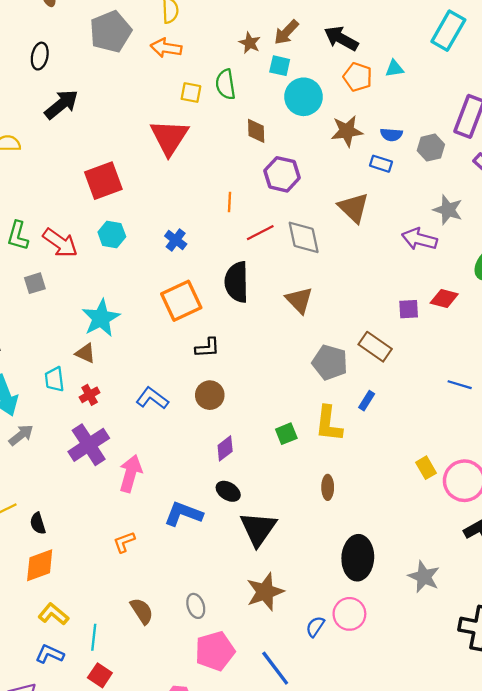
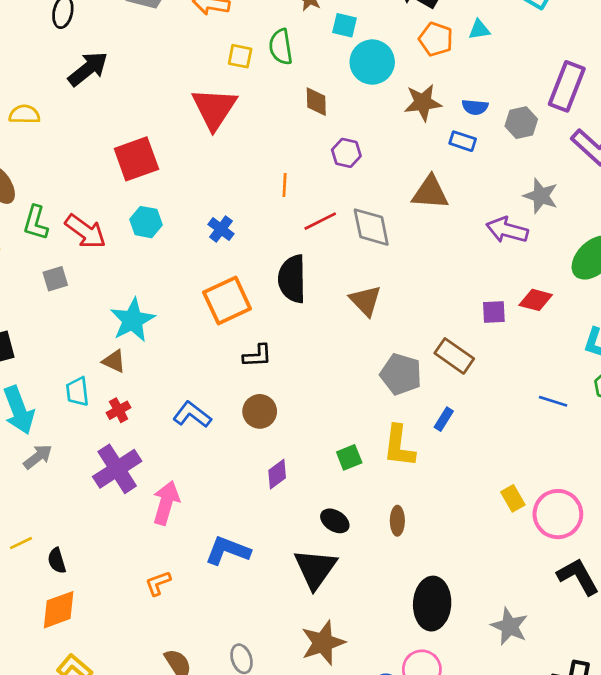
purple hexagon: (282, 174) -> (346, 153), size x0.7
brown triangle: (354, 208) -> (430, 193), turned -40
black ellipse: (228, 491) -> (335, 521), moved

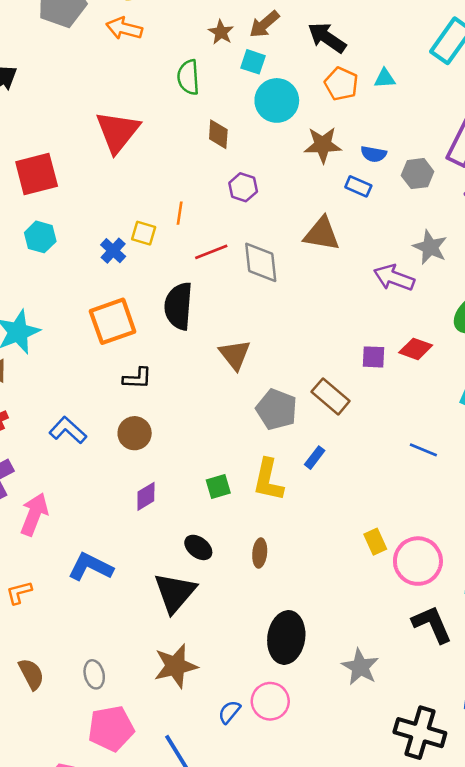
yellow square: (240, 56) -> (144, 233), moved
brown triangle: (365, 301) -> (235, 355), moved

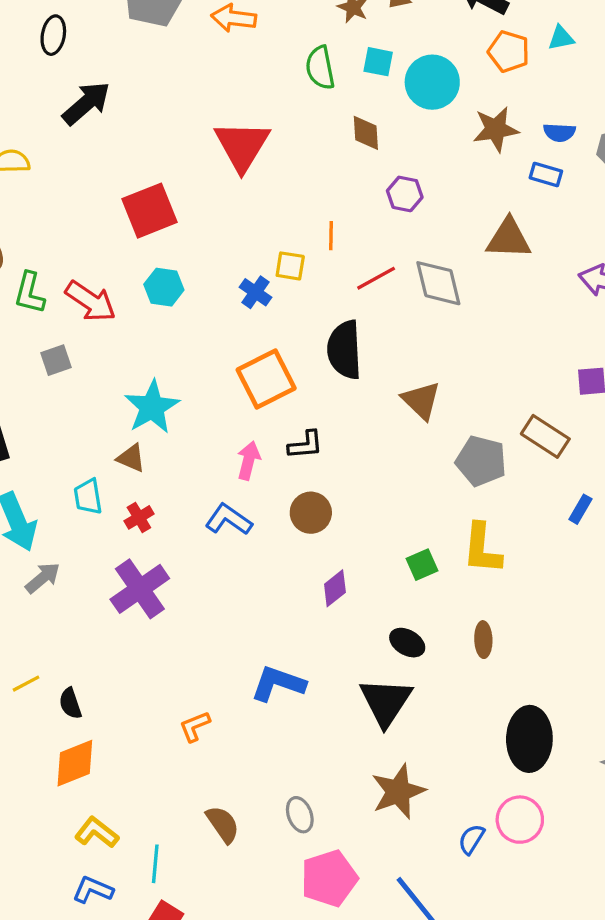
cyan square: (253, 62) -> (378, 62), moved
blue rectangle: (315, 458) -> (580, 509), moved
pink arrow: (34, 514) -> (249, 461), moved, size x0.7

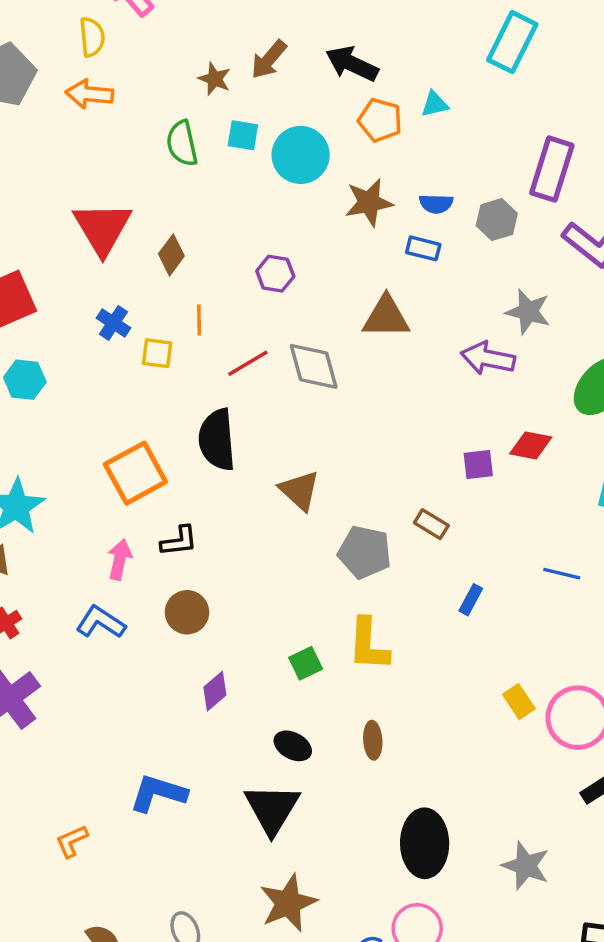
brown diamond: (366, 133) -> (171, 255), moved, turned 42
blue cross: (256, 292) -> (113, 323), moved
brown rectangle: (545, 436) -> (431, 524), size x0.7

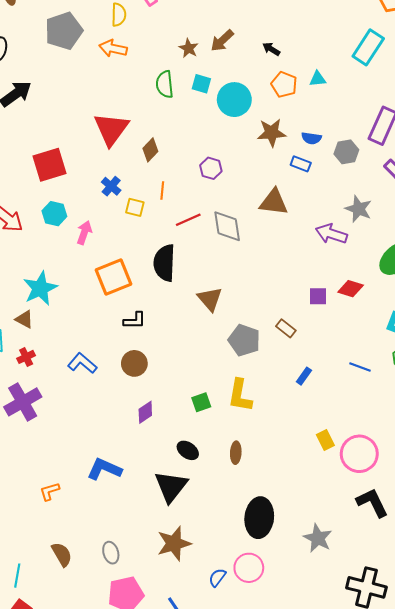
black arrow: (352, 64) -> (271, 49), size x0.6
pink arrow: (120, 559) -> (84, 233), moved

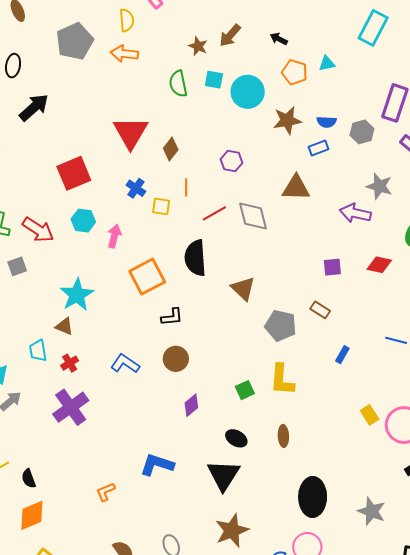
blue rectangle: (301, 164) -> (319, 148), turned -36
purple square: (318, 296) -> (332, 267), moved

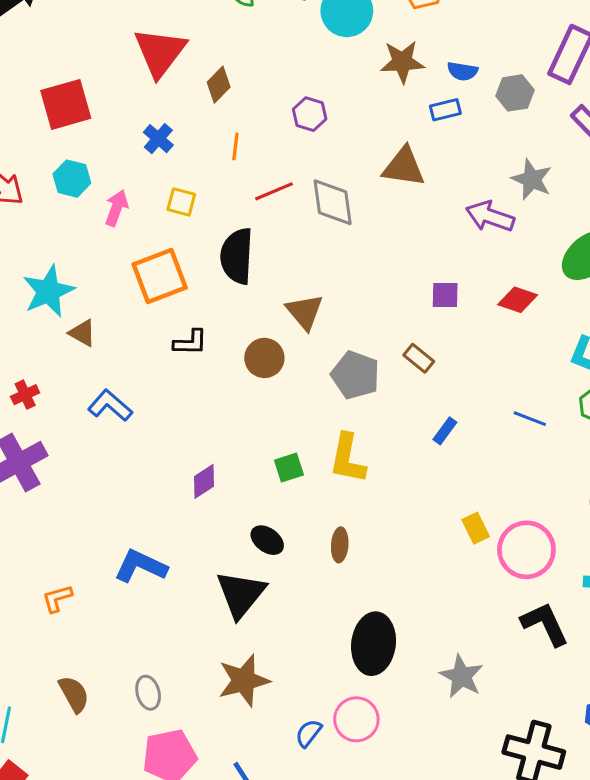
yellow square: (161, 206) -> (181, 202), moved
brown triangle: (64, 326) -> (82, 333), moved
brown circle: (176, 359) -> (264, 358), moved

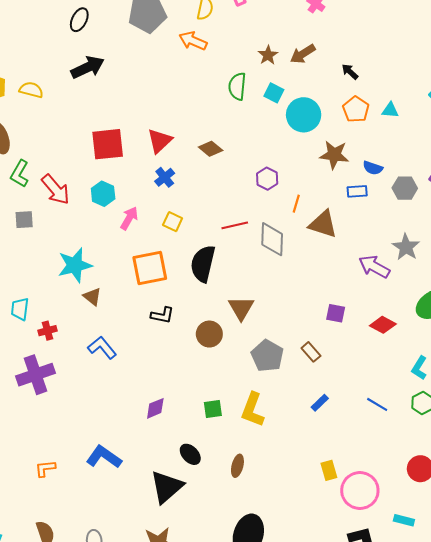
red triangle: (160, 52) -> (160, 141), moved, size x0.7
brown diamond: (219, 85) -> (211, 149), turned 75
orange line: (235, 146) -> (296, 204), moved

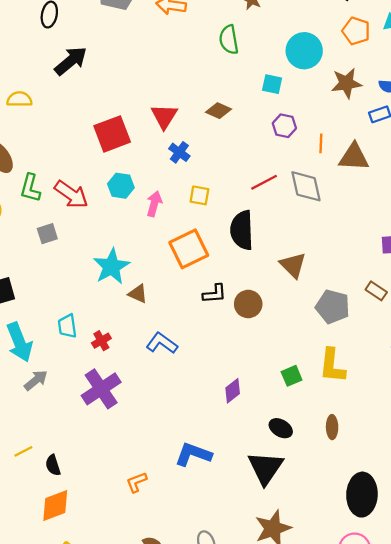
cyan square: (274, 93) -> (272, 84), moved
brown circle: (209, 334) -> (248, 304), moved

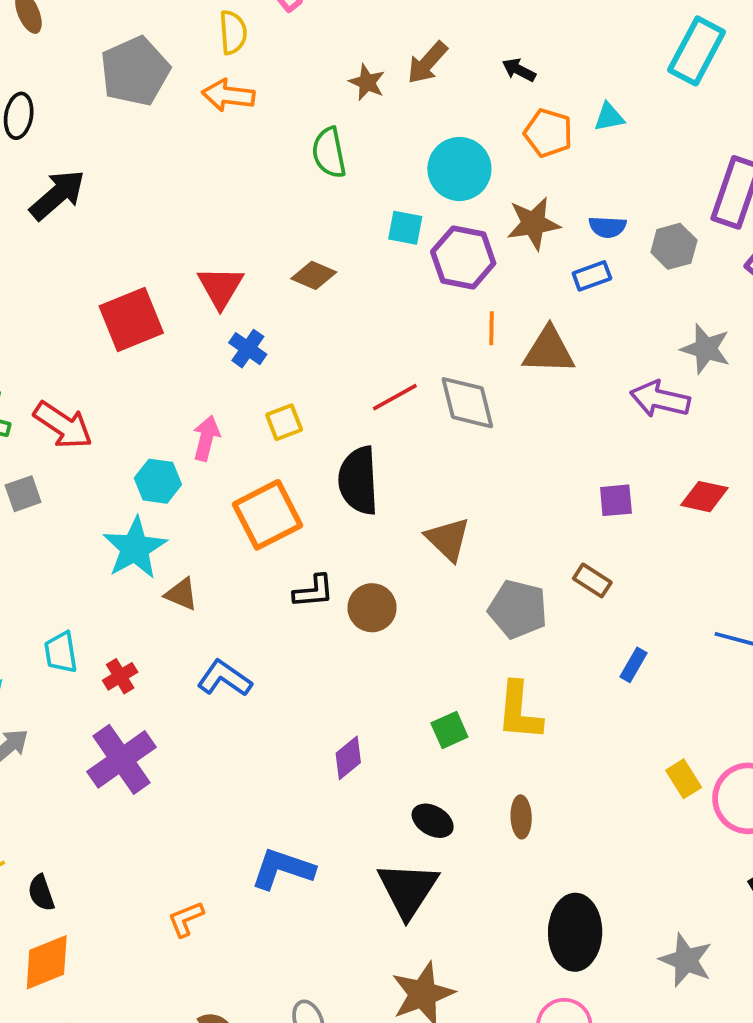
purple hexagon: (284, 126) -> (463, 257), moved, size x1.5
cyan hexagon: (121, 186) -> (158, 481), moved
yellow square: (199, 195) -> (284, 422), turned -30

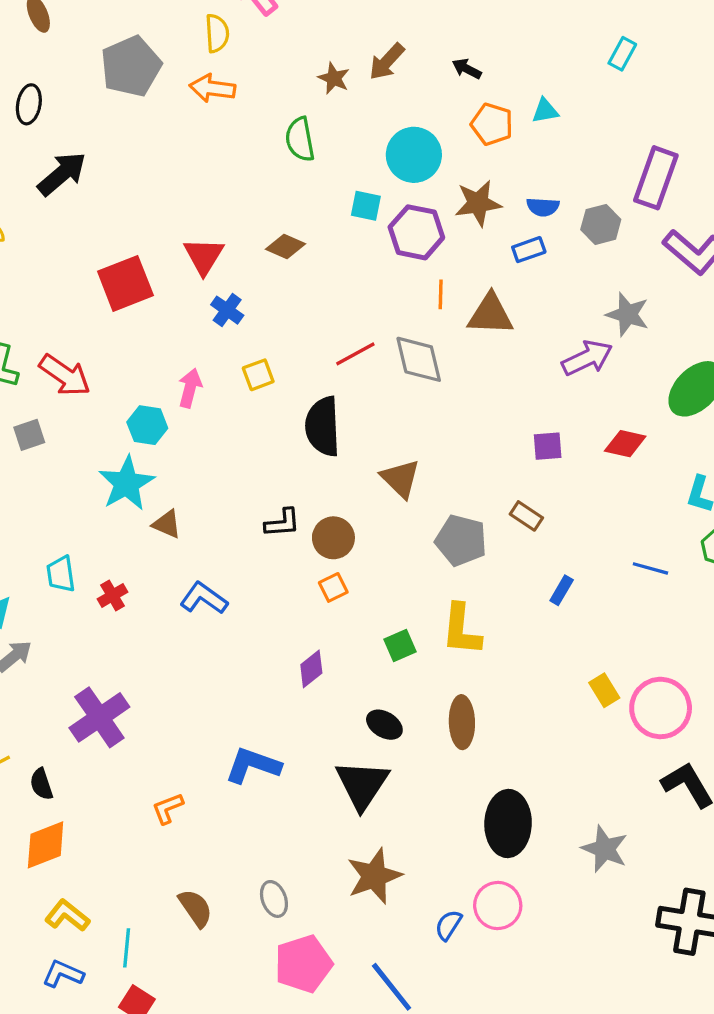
cyan rectangle: (697, 51) -> (622, 54), size x0.6
purple arrow: (660, 399) -> (587, 358), turned 141
orange square: (267, 515) -> (333, 587), moved, size x0.5
purple cross: (121, 759) -> (99, 717), moved
brown ellipse: (521, 817) -> (462, 722), size x1.4

